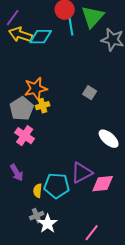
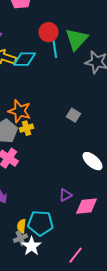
orange star: (36, 89) -> (20, 111), turned 30
purple triangle: (82, 173) -> (66, 195), size x0.6
cyan pentagon: (57, 186) -> (40, 223), moved
yellow semicircle: (38, 191) -> (22, 226), moved

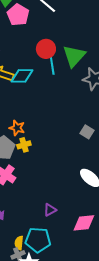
orange star: (20, 111) -> (17, 128), size x0.7
gray square: (74, 115) -> (87, 132), moved
purple triangle: (66, 195) -> (50, 210), moved

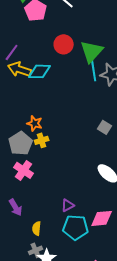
cyan line: (52, 64) -> (94, 70), moved
cyan pentagon: (38, 240) -> (76, 227), moved
yellow semicircle: (19, 243) -> (37, 228), moved

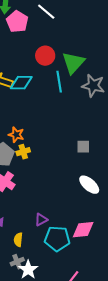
cyan line: (94, 70) -> (59, 82), moved
gray square: (105, 127) -> (83, 147), moved, turned -32
purple triangle: (68, 205) -> (41, 220), moved

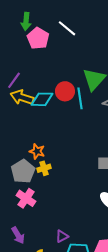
red circle: (45, 56) -> (65, 91), moved

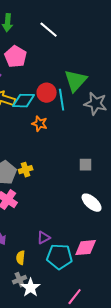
pink pentagon: (38, 38) -> (16, 57), moved
orange star: (37, 151) -> (40, 124), moved

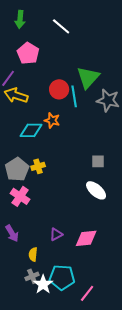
cyan diamond: (24, 101) -> (31, 130), moved
white ellipse: (92, 203) -> (96, 190), moved
pink diamond: (86, 248) -> (86, 238), moved
cyan pentagon: (60, 257) -> (62, 277), moved

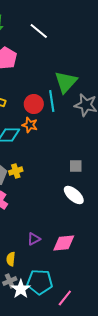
red circle: (59, 89) -> (34, 104), moved

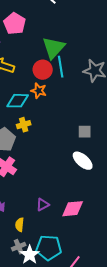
green triangle: (66, 82) -> (54, 48), moved
yellow cross: (16, 171) -> (24, 125), moved

